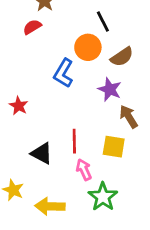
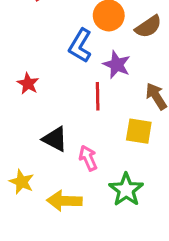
purple star: (110, 89) -> (117, 65), moved
red line: (74, 141) -> (98, 96), moved
pink arrow: (84, 170) -> (88, 158), moved

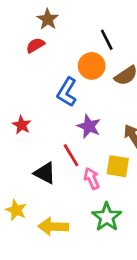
purple star: (117, 65) -> (89, 126), moved
red line: (98, 96) -> (71, 155), moved, turned -30
pink arrow: (88, 158) -> (92, 179), moved

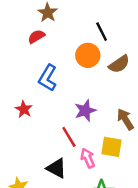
blue L-shape: (67, 92) -> (48, 78), moved
purple star: (89, 126) -> (85, 111), turned 30
black triangle: (45, 173) -> (56, 168), moved

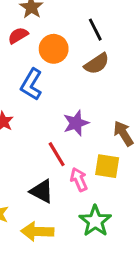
orange circle: (88, 55) -> (54, 49), moved
brown semicircle: (119, 64) -> (97, 64), moved

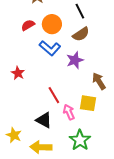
red semicircle: (18, 35) -> (28, 25), moved
blue L-shape: (31, 84) -> (50, 48), moved, turned -80
purple star: (76, 123) -> (75, 60), moved

